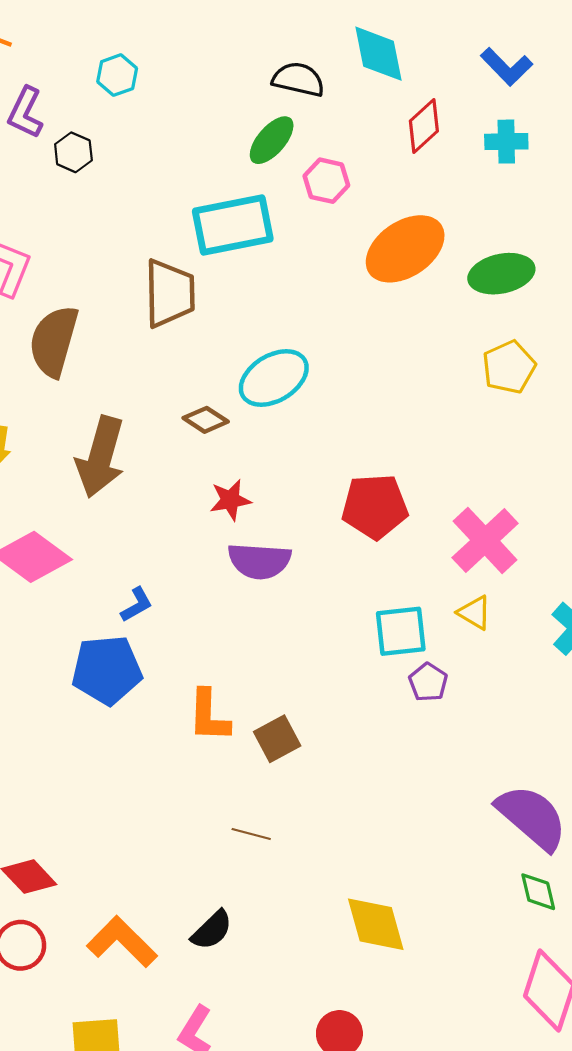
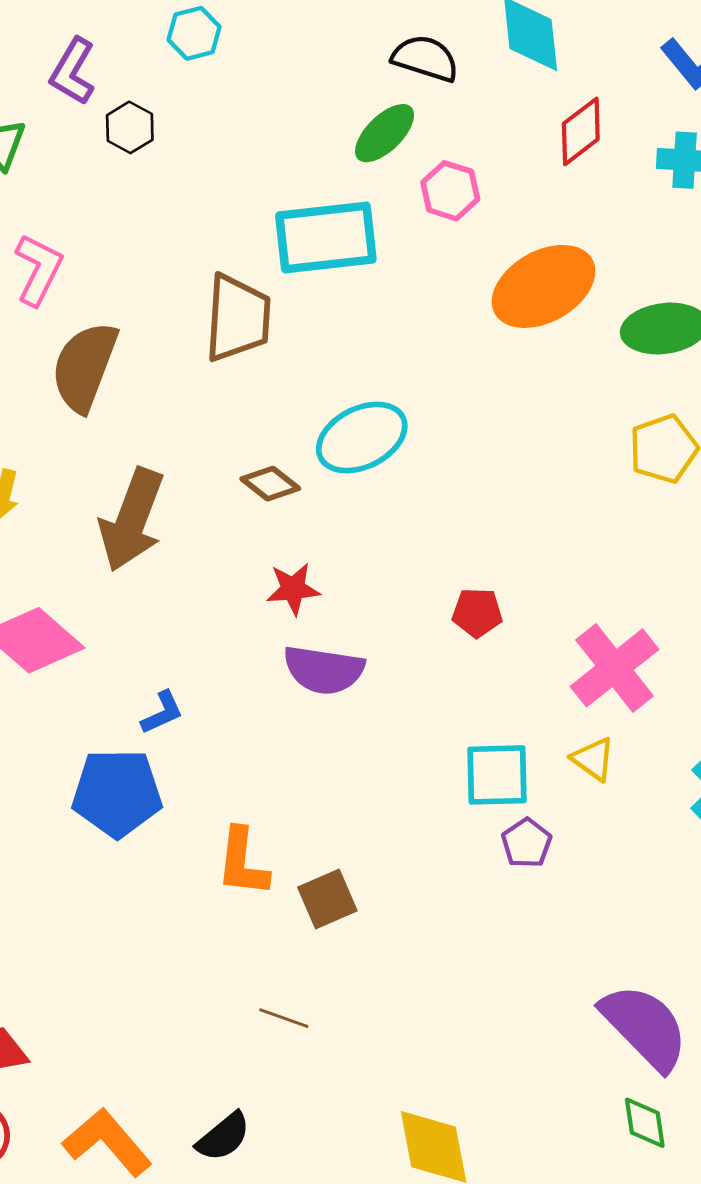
red pentagon: (375, 506) -> (477, 613), size x0.6

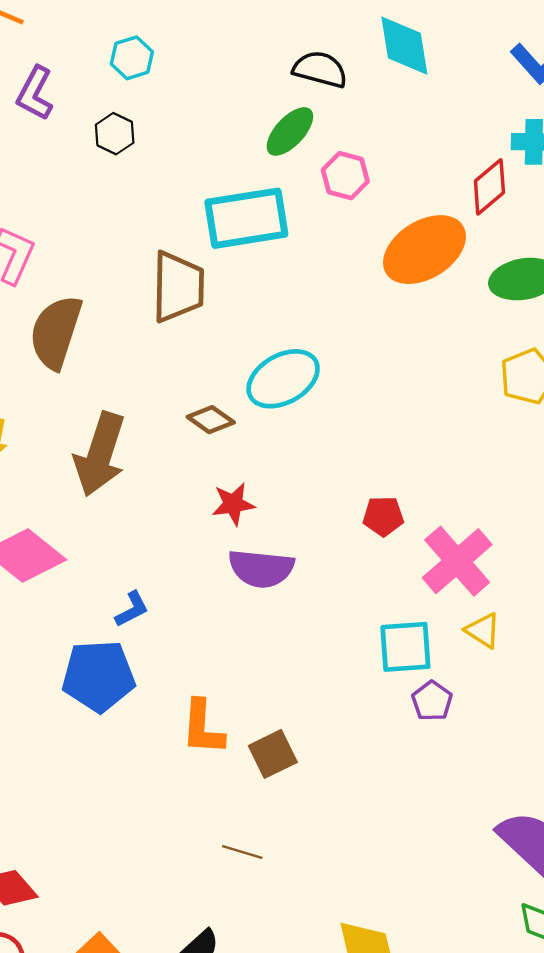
black hexagon: (130, 127) -> (115, 134), moved
red diamond: (581, 131) -> (489, 187), moved
pink cross: (615, 668) -> (457, 561), moved

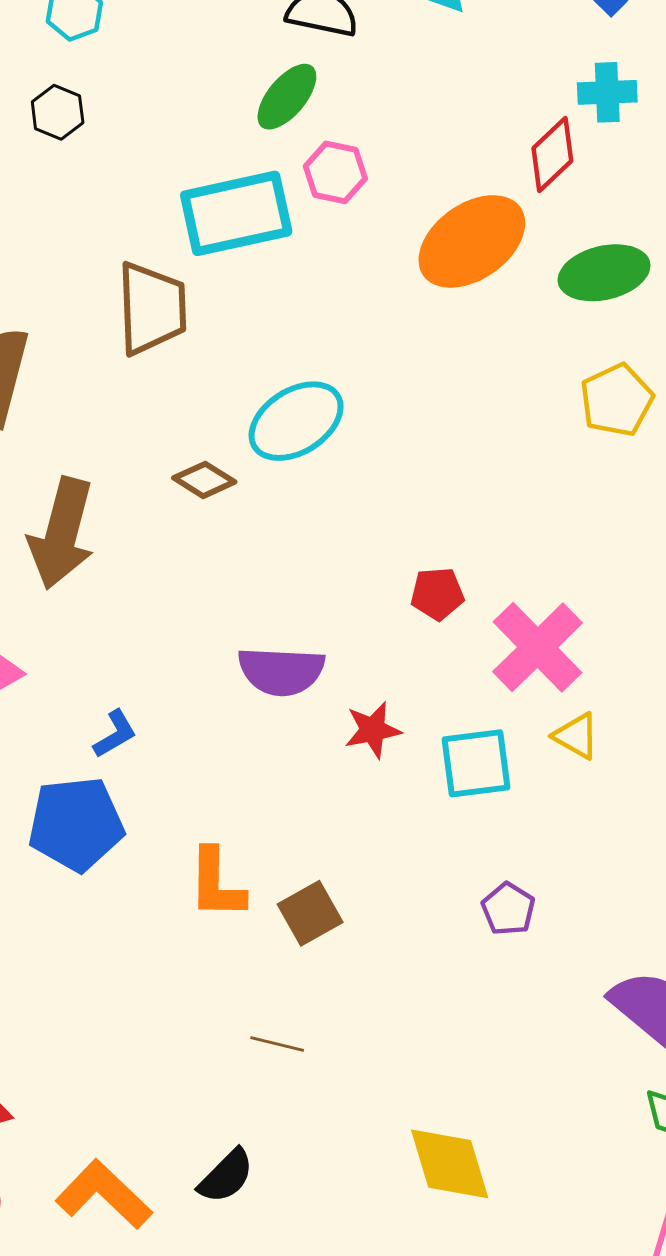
pink hexagon: (345, 176) -> (335, 172), moved
red star: (233, 504) -> (373, 730), moved
purple pentagon: (432, 701) -> (508, 909), moved

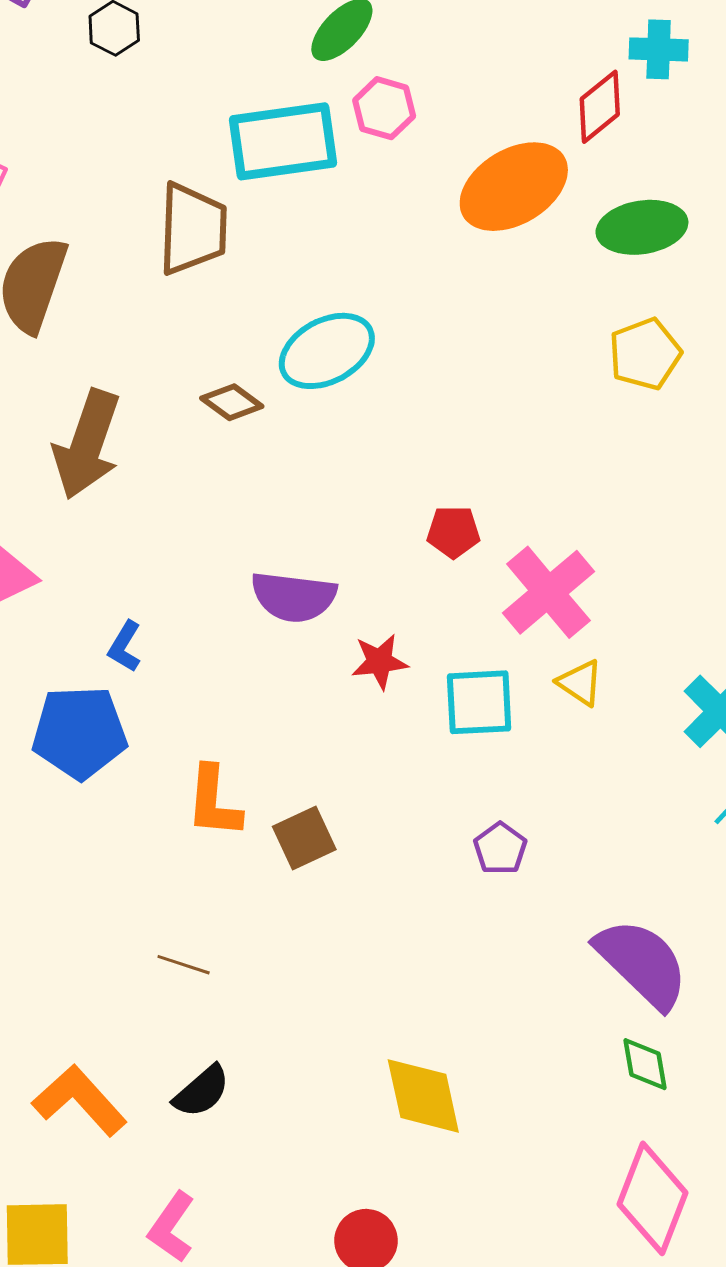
blue L-shape: (115, 734) -> (125, 647), turned 147
brown line: (277, 1044) -> (184, 965), moved

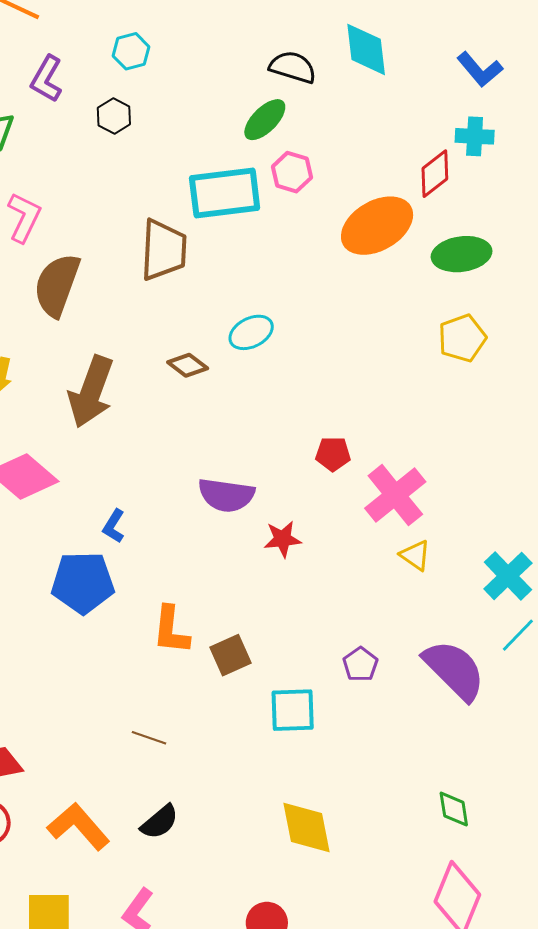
cyan ellipse: (327, 351) -> (251, 332), size x0.7
cyan square: (479, 702) -> (293, 710), moved
purple semicircle: (642, 963) -> (454, 670), moved

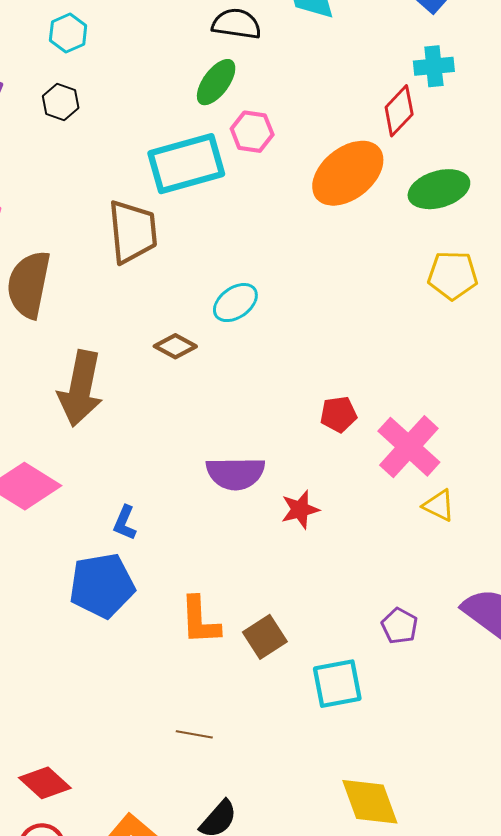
yellow pentagon: (462, 338) -> (453, 275), turned 30

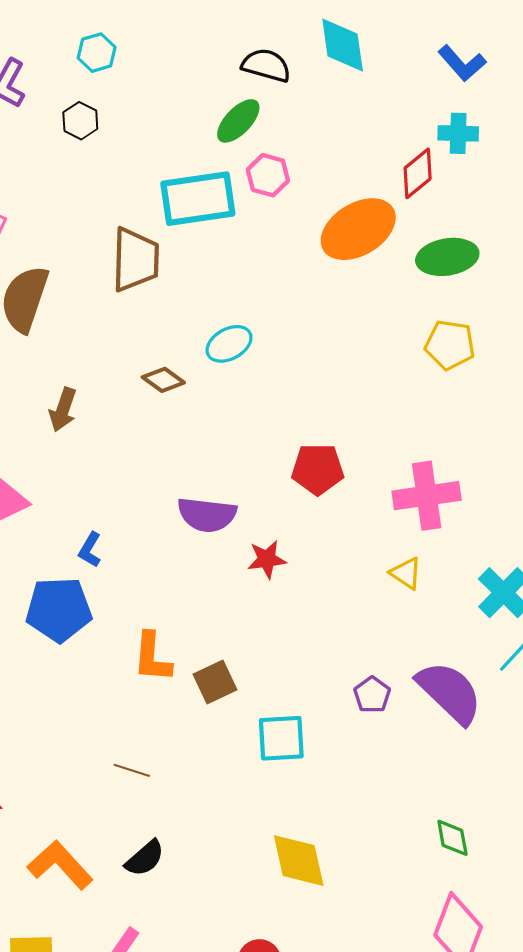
brown arrow: (80, 388) -> (63, 410), size x0.6
red pentagon: (339, 414) -> (318, 469), size x1.4
pink cross: (409, 447) -> (427, 496), moved, turned 32
purple pentagon: (400, 626) -> (372, 695), moved

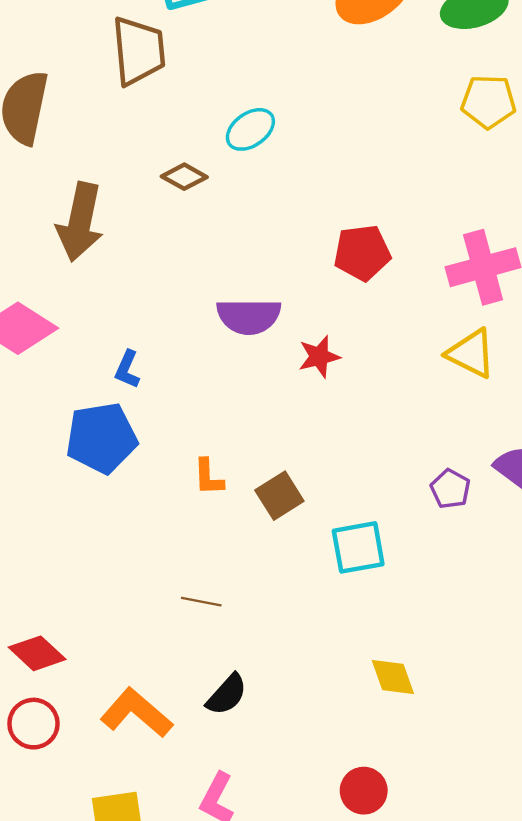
brown arrow: (63, 410) -> (80, 222), size x1.6
yellow triangle: (406, 573) -> (471, 353), size x1.4
orange L-shape: (152, 657) -> (208, 477), size x0.7
yellow diamond: (299, 861) -> (393, 677), size x0.7

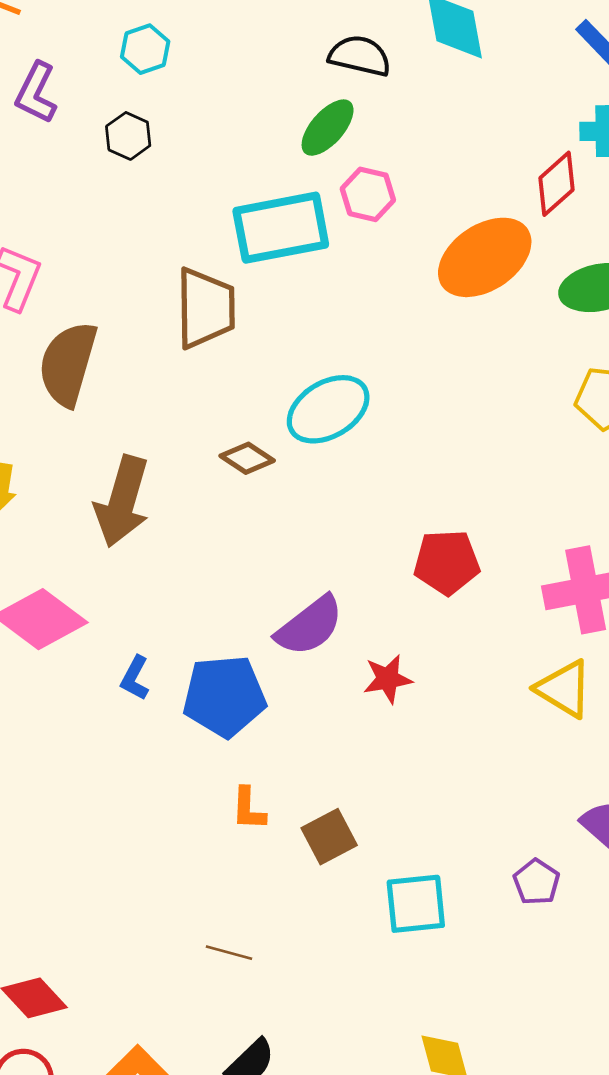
cyan ellipse: (250, 129) -> (328, 409), size x1.4
purple semicircle: (249, 316) -> (310, 626), turned -42
blue L-shape: (127, 369) -> (135, 678), moved
blue pentagon: (102, 438) -> (224, 696), moved
purple pentagon: (450, 489) -> (536, 882), moved

